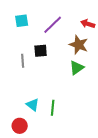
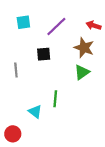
gray line: (23, 61) -> (16, 70), moved
green line: (53, 108) -> (55, 99), moved
red circle: (20, 126) -> (13, 134), moved

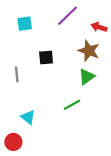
purple line: (56, 26) -> (67, 16), moved
green line: (55, 99) -> (72, 105), moved, turned 56
cyan triangle: (35, 112) -> (28, 117), moved

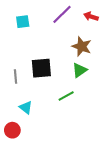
red arrow: (99, 27) -> (91, 16), moved
black square: (46, 57) -> (41, 68), moved, size x1.5
gray line: (17, 74) -> (15, 76), moved

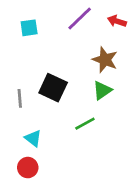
black square: (41, 68) -> (53, 88), turned 30
red circle: (12, 130) -> (28, 168), moved

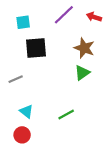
black square: (53, 88) -> (36, 48), moved, turned -30
gray line: (20, 98) -> (16, 79), turned 72
green line: (85, 124) -> (66, 115), moved

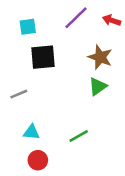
cyan triangle: (26, 111) -> (31, 132), turned -32
red circle: (22, 135) -> (38, 160), moved

